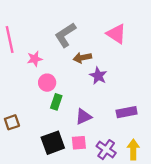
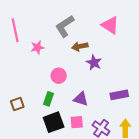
pink circle: (47, 83) -> (59, 76), moved
green rectangle: (56, 102) -> (49, 99), moved
purple triangle: (83, 117) -> (81, 99), turned 42

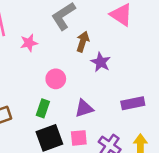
brown arrow: (80, 46) -> (83, 42), turned 119
purple triangle: (81, 99) -> (84, 108), turned -35

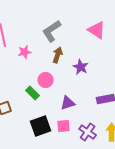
brown arrow: (83, 42) -> (58, 55), moved
green rectangle: (43, 108) -> (33, 93), moved, turned -64

